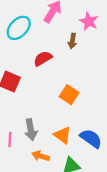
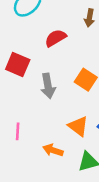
gray arrow: (31, 130) -> (48, 86), moved

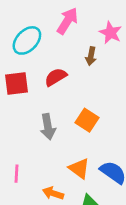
red square: (18, 64) -> (16, 84), moved, turned -30

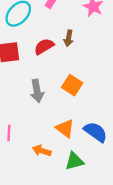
brown arrow: (91, 56) -> (69, 38), moved

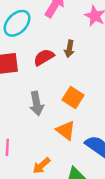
orange triangle: (65, 128) -> (66, 130), moved
orange arrow: (42, 151) -> (41, 166), turned -60

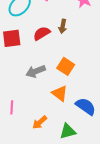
gray arrow: (37, 104) -> (36, 71), turned 78

